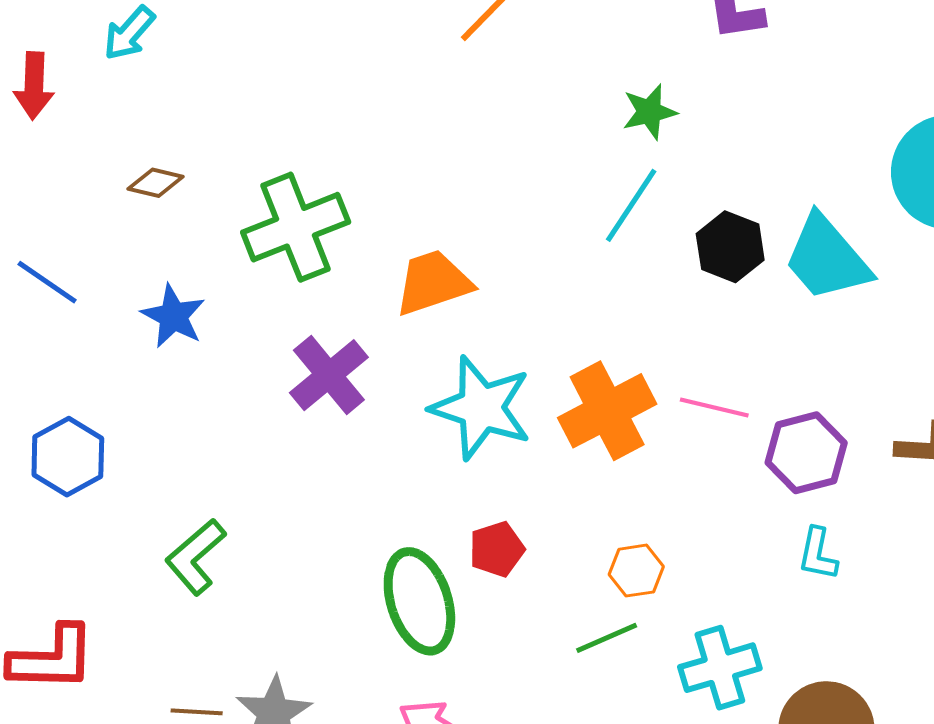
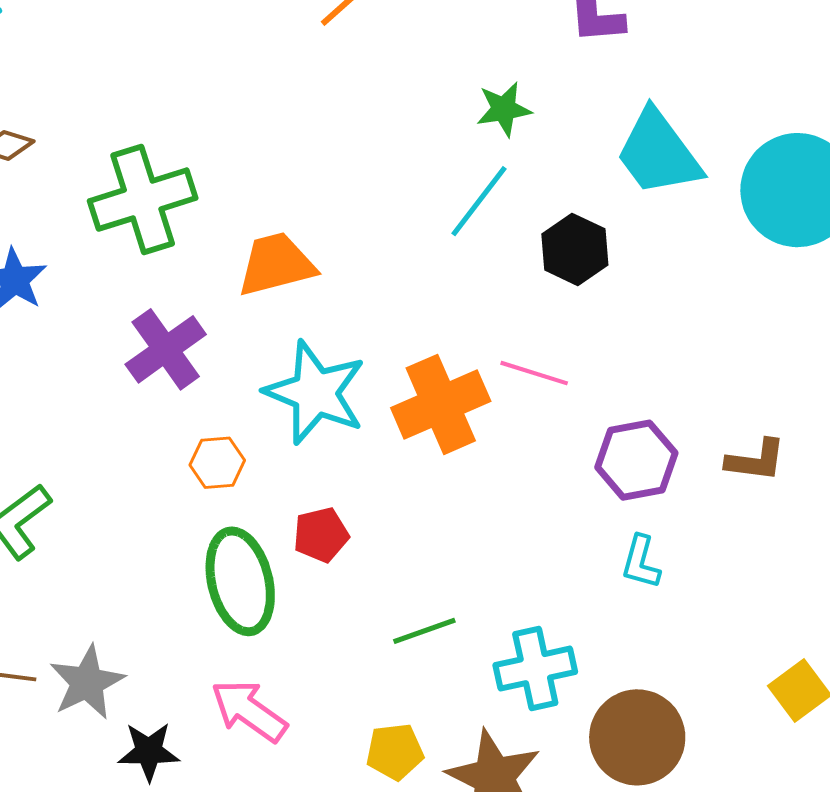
cyan trapezoid: (827, 258) -> (658, 153), moved
pink line: (714, 407) -> (534, 373), moved
orange hexagon: (636, 571) -> (217, 463), moved

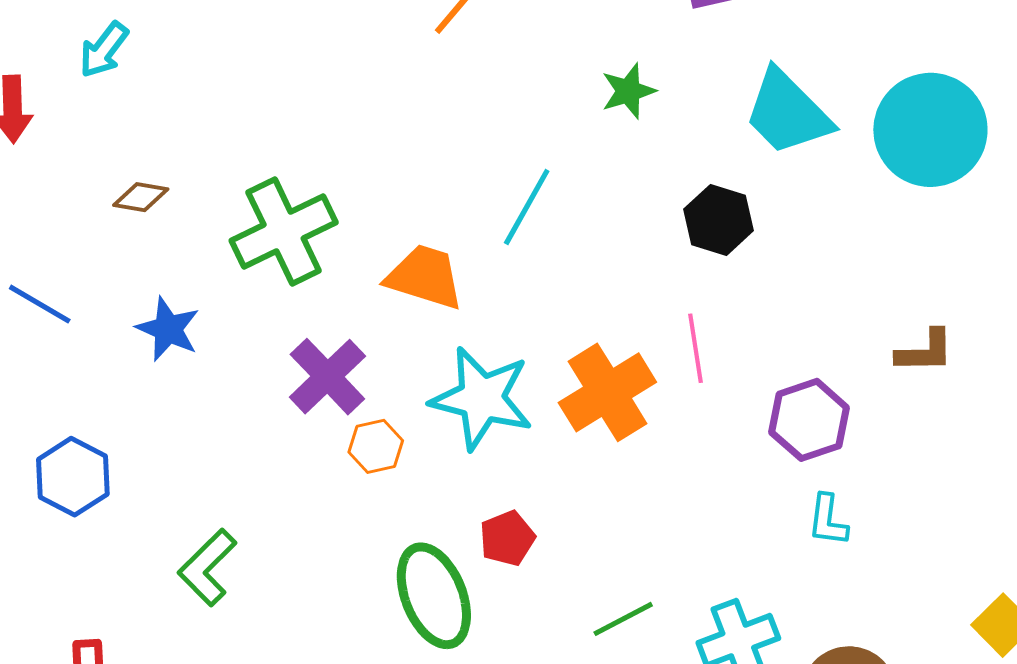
cyan line: (479, 201) -> (527, 207), moved
orange trapezoid: (276, 264) -> (425, 277), turned 40
pink line: (534, 373) -> (696, 348), turned 72
brown L-shape: (756, 460) -> (925, 351), moved
orange hexagon: (217, 463) -> (376, 446), moved

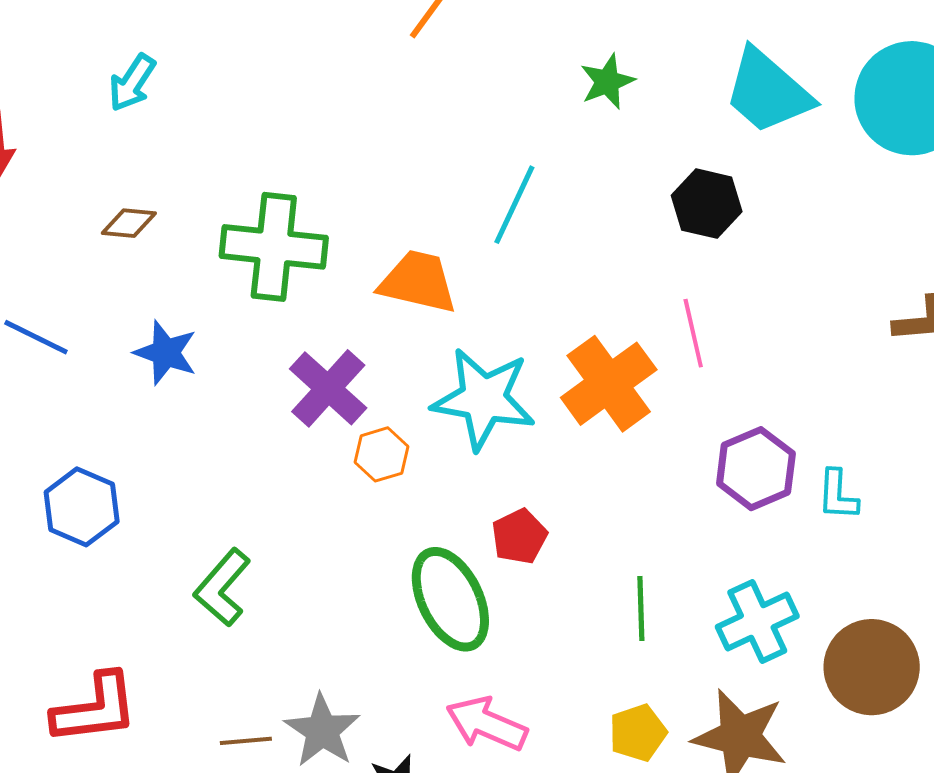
cyan arrow: (104, 50) -> (132, 83), moved
green cross: (284, 231) -> (274, 247), turned 36
purple hexagon: (809, 420) -> (756, 469), moved
green line: (623, 619) -> (641, 608), turned -60

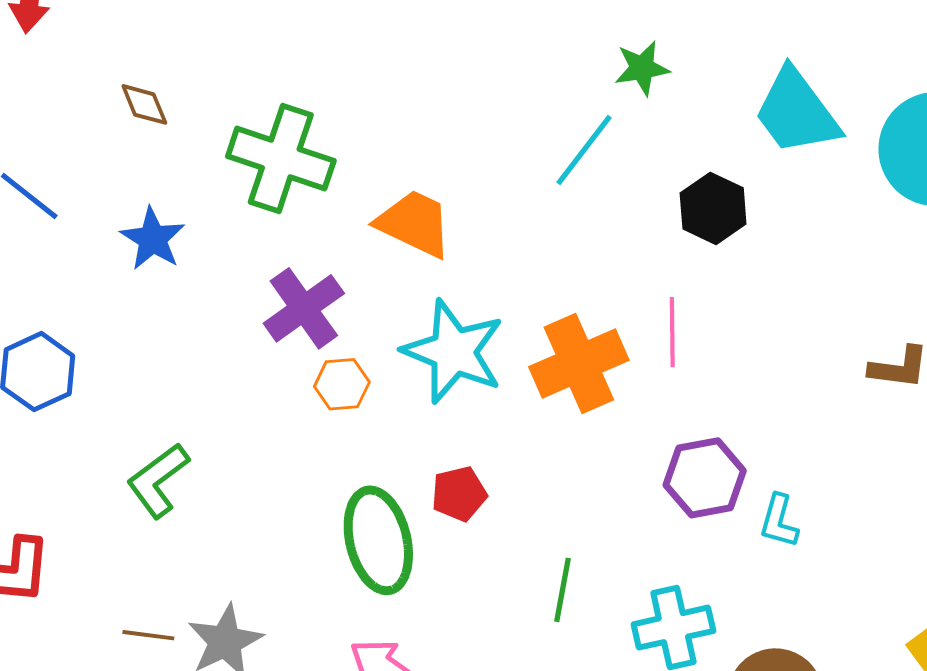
cyan line: (514, 205) -> (584, 150), moved
brown diamond: (129, 223) -> (144, 104), turned 50

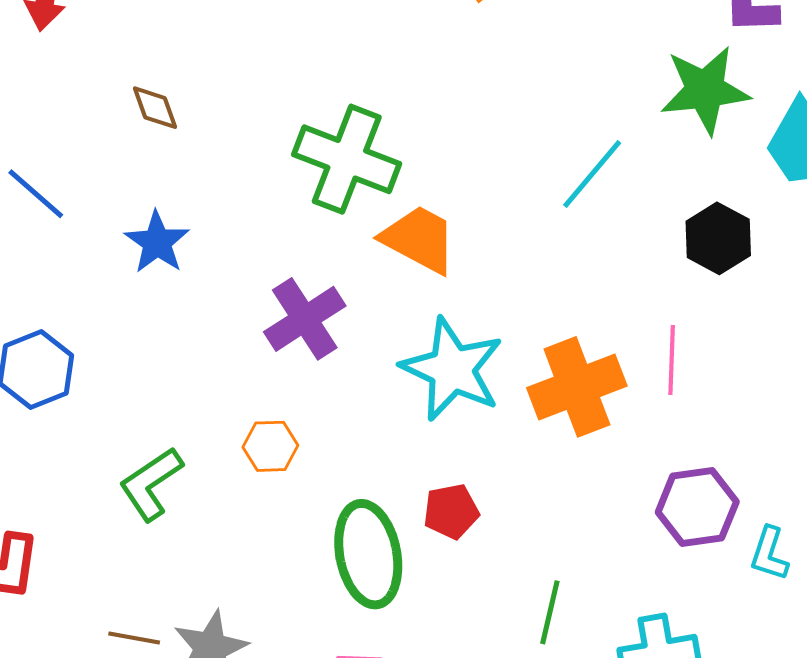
green star: (642, 68) -> (705, 90), moved, size x1.6
green cross: (281, 159) -> (347, 159), moved
orange hexagon: (342, 384) -> (270, 446), moved

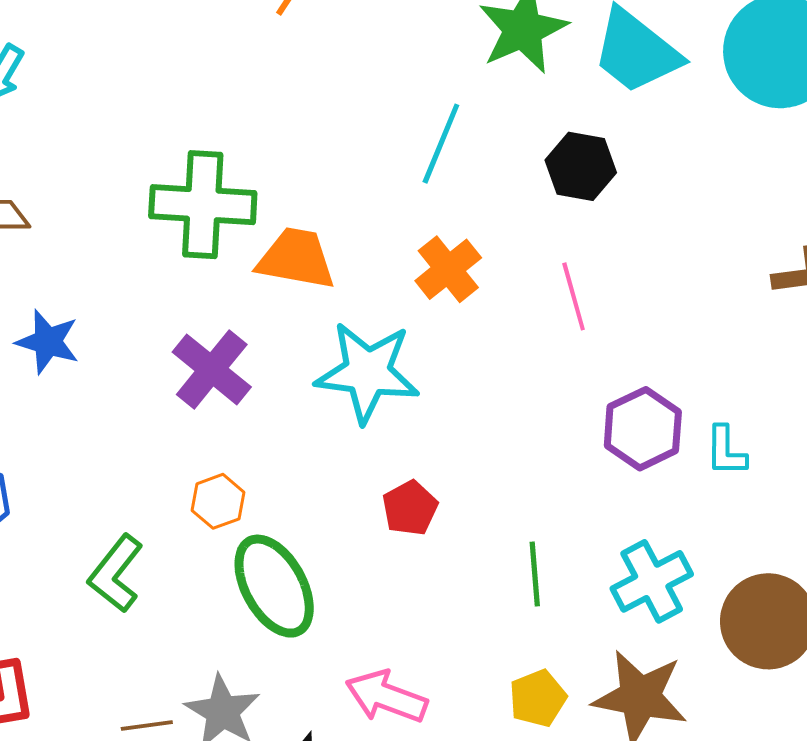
orange cross: (577, 387) -> (448, 269), moved, size x0.7
green ellipse: (368, 554) -> (274, 586), moved

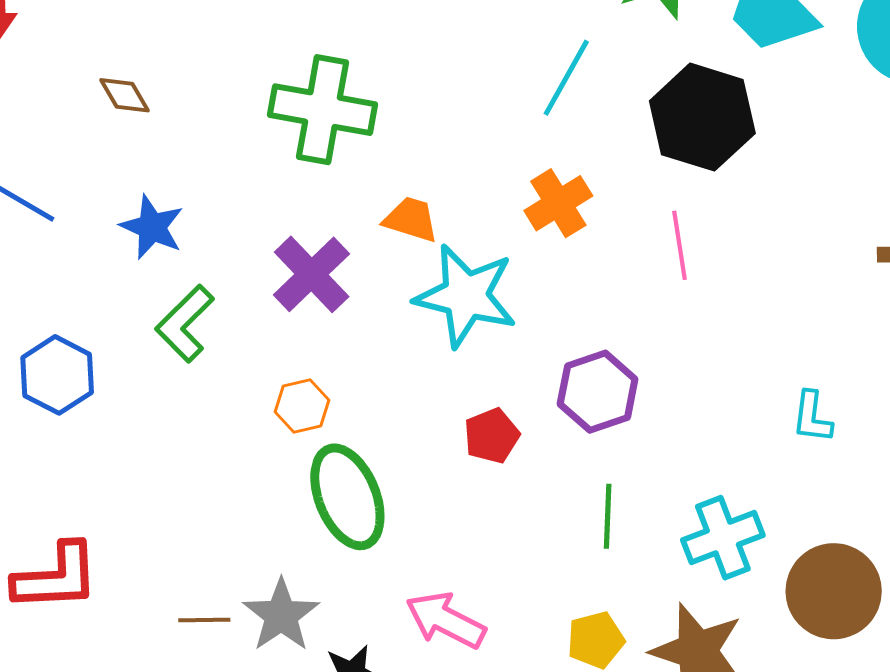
black hexagon: (581, 166) -> (702, 117), size x1.5
orange trapezoid: (296, 259) -> (411, 219), moved, size x0.7
purple hexagon: (643, 429) -> (598, 392), moved
green L-shape: (116, 574) -> (185, 324), moved

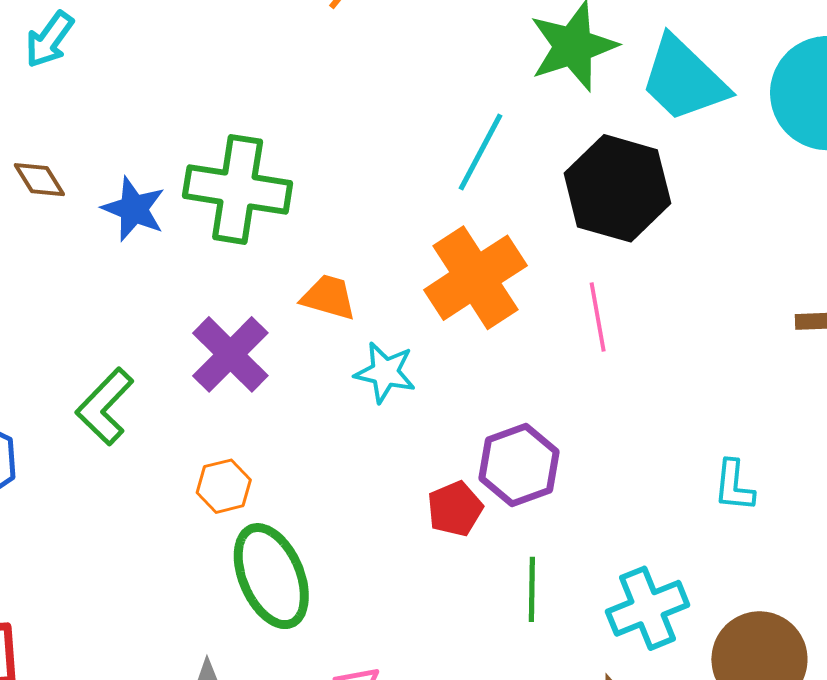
orange cross: (558, 203) -> (475, 278), size x1.5
blue star: (152, 227) -> (134, 209), moved
cyan star: (466, 296) -> (385, 372), size x0.6
red pentagon: (492, 436) -> (455, 509), moved

